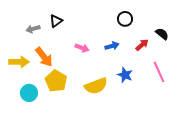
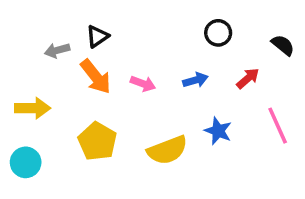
black semicircle: (162, 34) -> (283, 45), moved
orange arrow: (44, 57) -> (96, 77), moved
cyan circle: (29, 93) -> (26, 162), moved

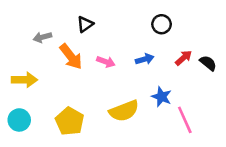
black triangle: (97, 36) -> (85, 24), moved
black semicircle: (283, 45) -> (208, 63), moved
pink line: (278, 126) -> (185, 120), moved
yellow pentagon: (97, 141) -> (70, 121), moved

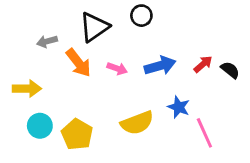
black triangle: (85, 24) -> (94, 27), size x1.6
black circle: (162, 24) -> (141, 16), moved
blue arrow: (145, 59) -> (160, 66), size x1.5
cyan circle: (19, 120) -> (40, 126), moved

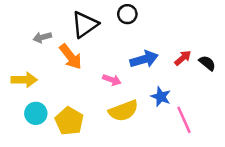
pink arrow: (117, 69) -> (112, 80), moved

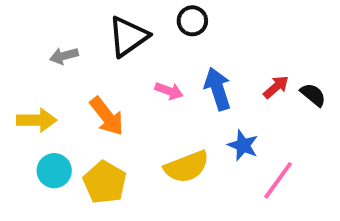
orange arrow: (71, 57) -> (107, 116), moved
blue arrow: (144, 59) -> (218, 89), turned -92
pink arrow: (112, 80) -> (169, 91), moved
pink line: (184, 120) -> (278, 180), turned 60

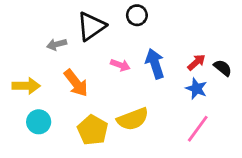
gray arrow: (64, 56) -> (57, 44), moved
blue star: (243, 145) -> (196, 89), moved
yellow pentagon: (105, 182) -> (93, 130), moved

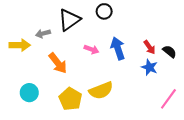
red arrow: (196, 62) -> (149, 47), turned 96
yellow arrow: (26, 86) -> (20, 45), moved
pink line: (198, 129) -> (168, 99), moved

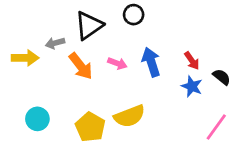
black semicircle: (170, 51) -> (222, 77), moved
orange arrow: (58, 63) -> (81, 66), moved

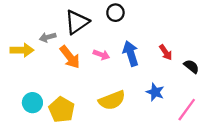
blue star: (192, 86) -> (155, 92), moved
yellow pentagon: (90, 127) -> (62, 110), moved

